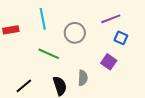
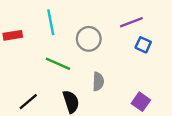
purple square: (109, 62) -> (141, 102), moved
gray semicircle: (83, 78) -> (98, 82), moved

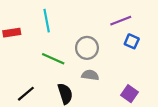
gray circle: (89, 39) -> (87, 48), moved
gray semicircle: (98, 82) -> (90, 75), turned -84

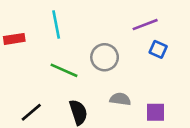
gray semicircle: (90, 75) -> (120, 99), moved
purple square: (129, 94) -> (156, 112), turned -35

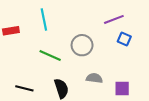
black line: (31, 112) -> (24, 88), turned 54

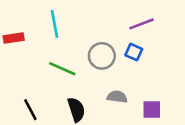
blue square: (124, 39) -> (134, 52), moved
black line: (24, 88) -> (30, 110), turned 48

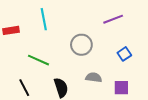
blue square: (134, 52) -> (124, 54), moved, turned 32
green line: (62, 69) -> (39, 60), moved

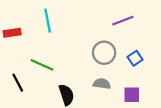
gray circle: (81, 45) -> (104, 53), moved
black line: (24, 88) -> (18, 83), moved

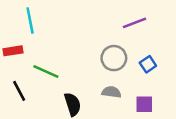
cyan line: (48, 21) -> (30, 20), moved
red rectangle: (12, 33) -> (13, 51), moved

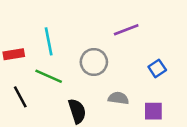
cyan line: (30, 20) -> (49, 41), moved
purple line: (135, 23) -> (126, 30), moved
gray circle: (114, 58) -> (94, 62), moved

